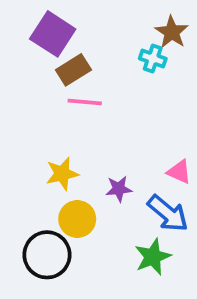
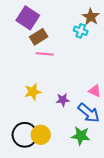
yellow circle: (77, 219) -> (41, 135), moved
green star: (153, 257) -> (81, 136), turned 30

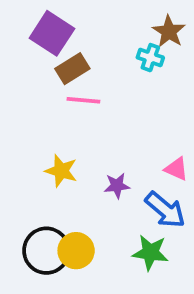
yellow star: (33, 92) -> (61, 171), turned 30

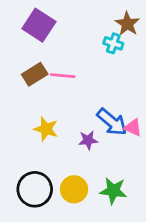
brown rectangle: (72, 69) -> (35, 74), moved
blue arrow: (165, 210) -> (112, 122), moved
yellow circle: (76, 251) -> (74, 189), moved

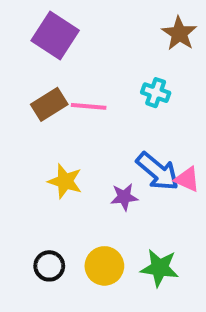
cyan cross: (113, 43) -> (156, 93), moved
black circle: (35, 189) -> (49, 266), size x0.6

